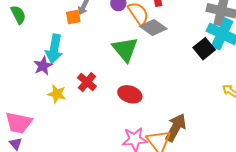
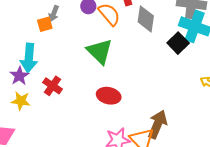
gray diamond: (153, 27) -> (146, 19), moved, turned 68
red cross: (87, 82) -> (53, 86), moved
yellow star: (57, 94) -> (21, 101), moved

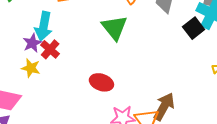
red cross: (53, 86) -> (50, 49), moved
red ellipse: (109, 96) -> (101, 82), moved

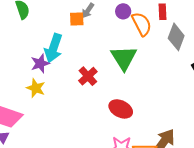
red cross: (50, 49) -> (88, 76), moved
red ellipse: (101, 82) -> (121, 109), moved

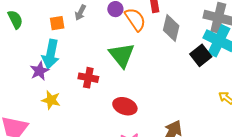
orange square: (77, 19) -> (57, 23), moved
red cross: (88, 76) -> (88, 78), turned -30
yellow star: (36, 88) -> (51, 100), moved

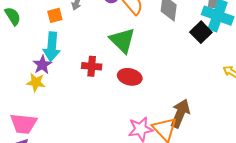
yellow star: (51, 100) -> (36, 82), moved
red ellipse: (125, 106) -> (130, 77), moved

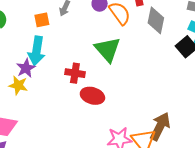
red ellipse: (130, 77) -> (92, 96), moved

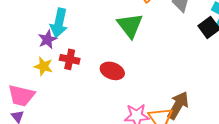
red cross: (75, 73) -> (70, 59), moved
yellow star: (18, 85) -> (43, 66), moved

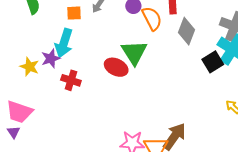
yellow star: (43, 66) -> (29, 67), moved
red ellipse: (112, 71) -> (116, 67), moved

